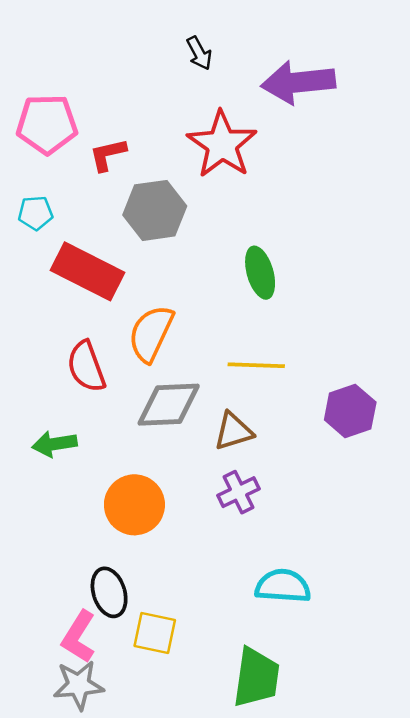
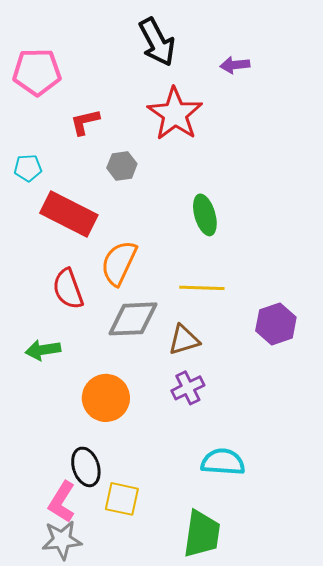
black arrow: (199, 53) -> (157, 42), size x1.8
purple arrow: (298, 82) -> (235, 65), size x0.5
pink pentagon: (47, 124) -> (37, 72), moved
gray hexagon: (155, 210) -> (122, 166), size x0.6

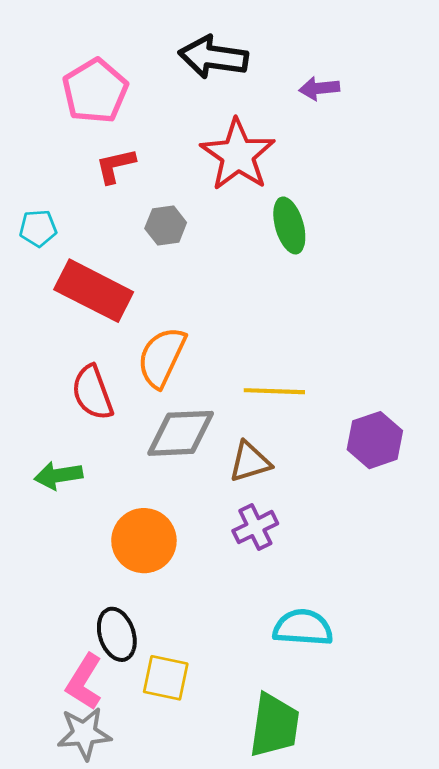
black arrow: (157, 42) -> (213, 57), turned 126
pink pentagon: (37, 72) -> (95, 91), moved, turned -30
green ellipse: (205, 215) -> (289, 225), moved

